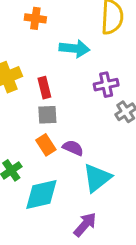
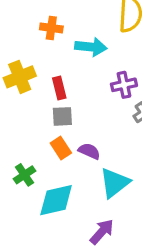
orange cross: (35, 18) -> (51, 28), moved

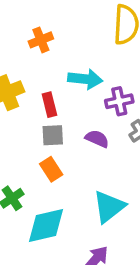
orange cross: (51, 28) -> (41, 40), turned -30
cyan arrow: (91, 47) -> (85, 79), moved
purple semicircle: (89, 151) -> (97, 139), moved

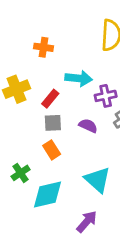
orange cross: (41, 40) -> (44, 47), turned 30
red rectangle: (49, 105) -> (50, 99), turned 54
cyan triangle: (109, 207) -> (98, 180), turned -40

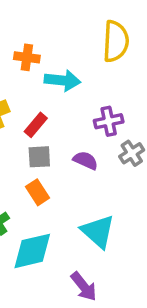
cyan arrow: (79, 78) -> (62, 80), moved
purple arrow: (87, 222) -> (84, 287), turned 100

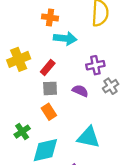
orange cross: (27, 57) -> (50, 18), moved
cyan triangle: (98, 231) -> (88, 137), turned -30

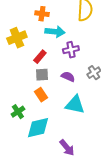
yellow cross: (19, 59) -> (17, 38), moved
purple cross: (95, 65) -> (71, 50), moved
cyan triangle: (88, 137) -> (75, 105), moved

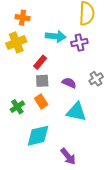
orange cross: (42, 14) -> (22, 18), moved
purple cross: (71, 50) -> (79, 42), moved
green cross: (18, 112) -> (17, 107), moved

